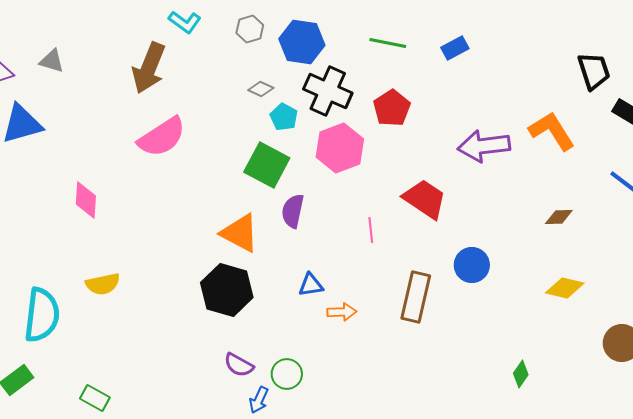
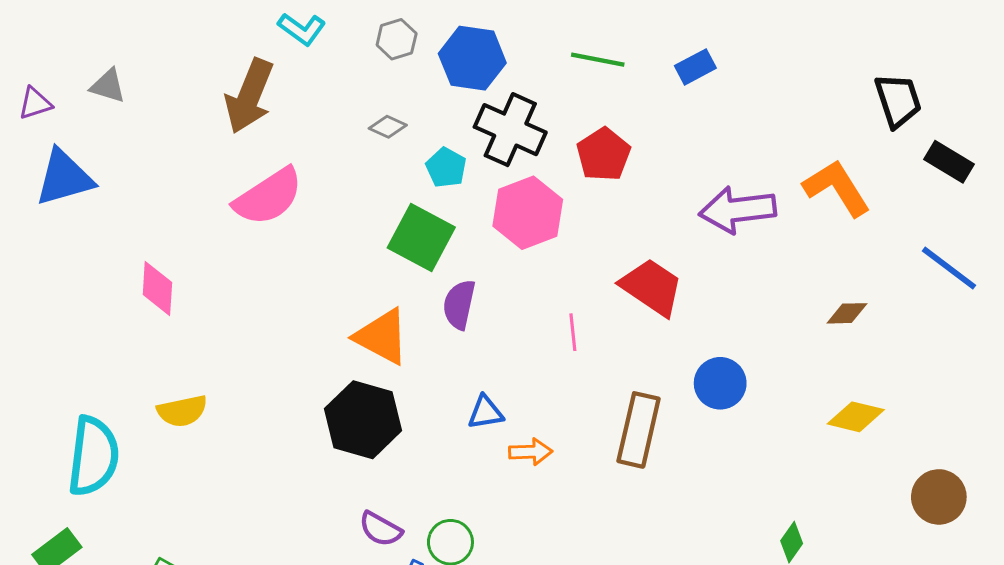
gray diamond: (261, 89) -> (388, 127), moved

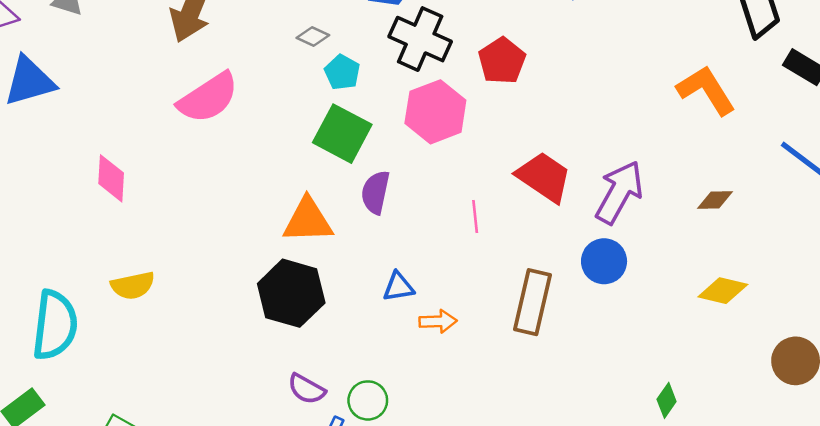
cyan pentagon: (446, 168) -> (342, 72), moved
purple arrow: (738, 210) -> (619, 192), moved, turned 126
orange triangle: (382, 337) -> (308, 220), turned -30

